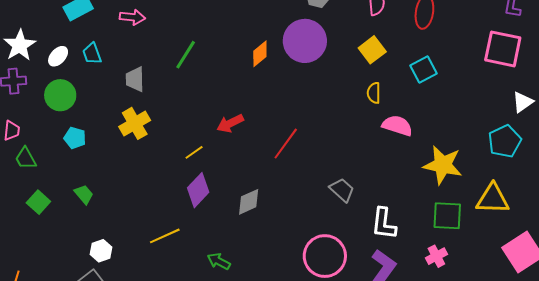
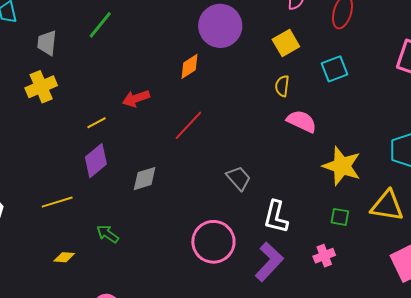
orange diamond: (260, 54) -> (190, 66), moved
green square: (447, 216) -> (340, 217), size x0.6

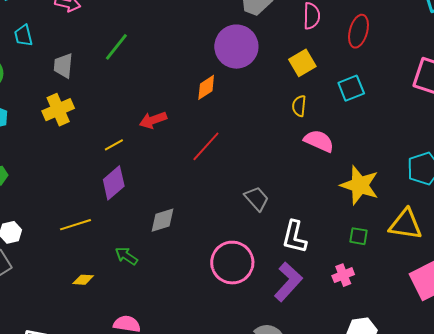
gray diamond: (145, 179) -> (163, 220), moved

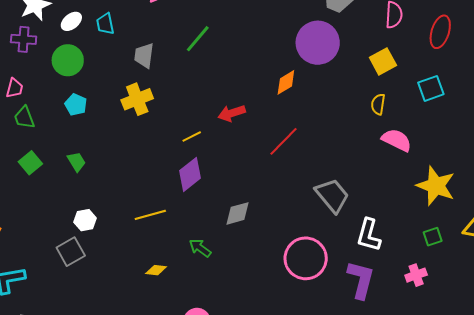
gray trapezoid: (257, 199) -> (332, 195), size x1.4
green square: (358, 236) -> (433, 237), turned -30
purple L-shape: (288, 282) -> (361, 280), turned -30

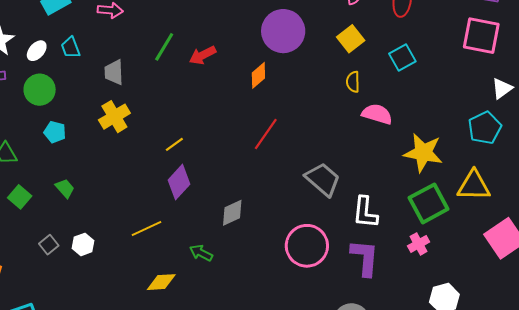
red arrow: (232, 113) -> (203, 55), moved
green square: (433, 237) -> (429, 203), size x2.0
gray square: (71, 252) -> (49, 245), moved, size x0.7
yellow diamond: (156, 270) -> (161, 282), size x1.4

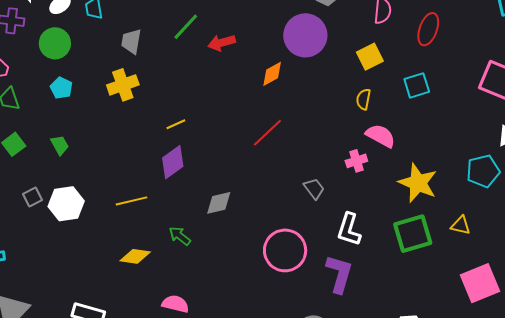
gray trapezoid: (323, 179) -> (314, 189), size x0.6
yellow triangle: (474, 186) -> (461, 225), size x0.6
white hexagon: (83, 244) -> (66, 204), size x1.6
pink cross: (419, 244) -> (356, 161), moved

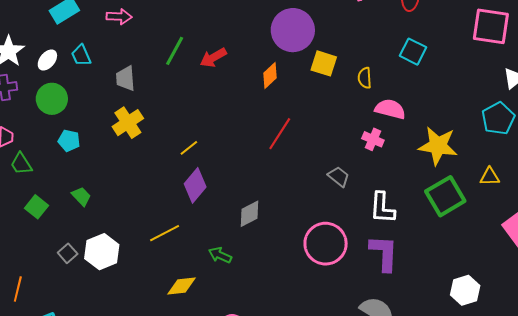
yellow square: (370, 57) -> (324, 63), moved, turned -32
cyan square: (417, 85) -> (413, 52), turned -32
pink cross: (356, 161) -> (373, 139), turned -35

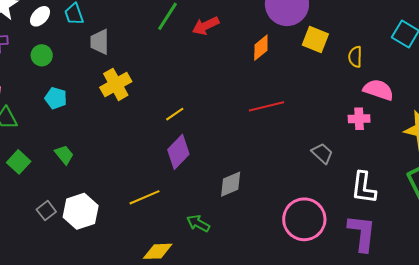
gray trapezoid: (125, 78) -> (100, 42), moved
green circle: (52, 99) -> (42, 55), size x0.7
red line: (280, 134) -> (266, 106), turned 40
pink cross: (373, 139) -> (359, 119), turned -30

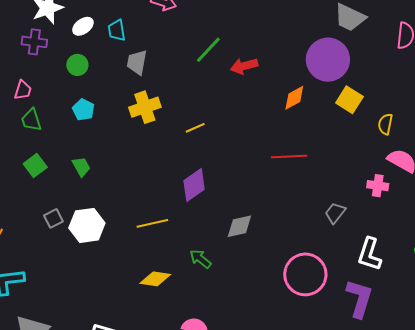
yellow line: (175, 114) -> (195, 128), moved
gray trapezoid: (322, 153) -> (335, 213), turned -105

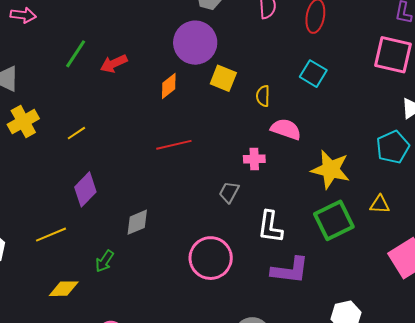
pink cross: (378, 186) -> (254, 159), moved
green arrow: (200, 259) -> (105, 261), turned -85
purple L-shape: (359, 298) -> (290, 270), moved, turned 90

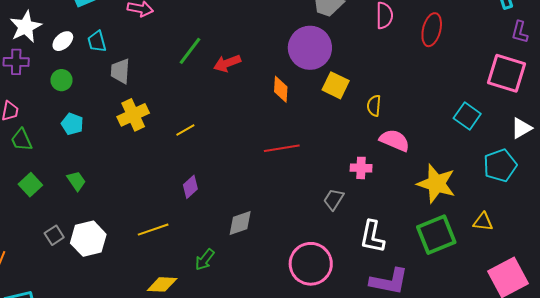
cyan square: (313, 74) -> (467, 116), moved
orange diamond: (169, 86) -> (281, 89), turned -52
purple diamond: (85, 189) -> (190, 187), size x0.7

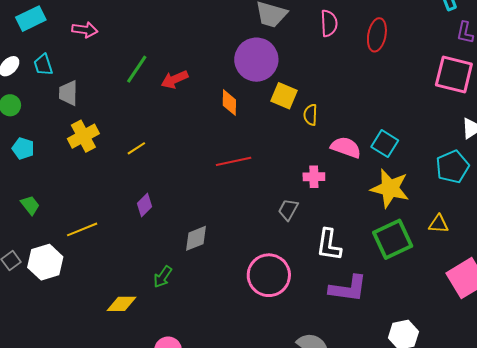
yellow semicircle: (374, 106) -> (310, 115), moved
cyan square: (467, 116) -> (385, 144), moved
yellow line: (153, 230) -> (82, 229), moved

